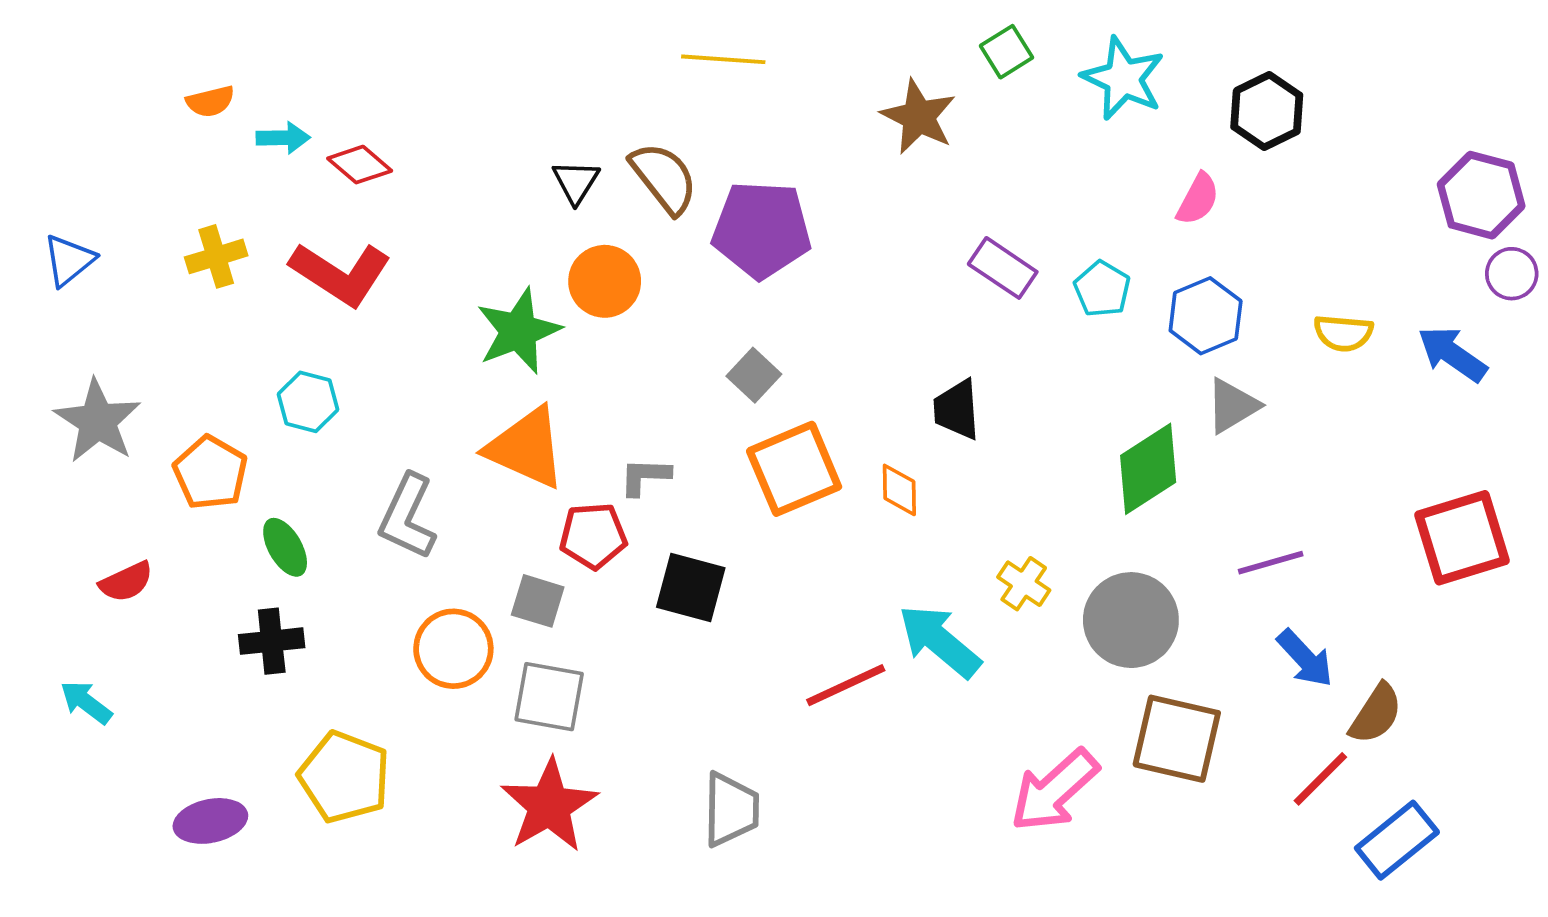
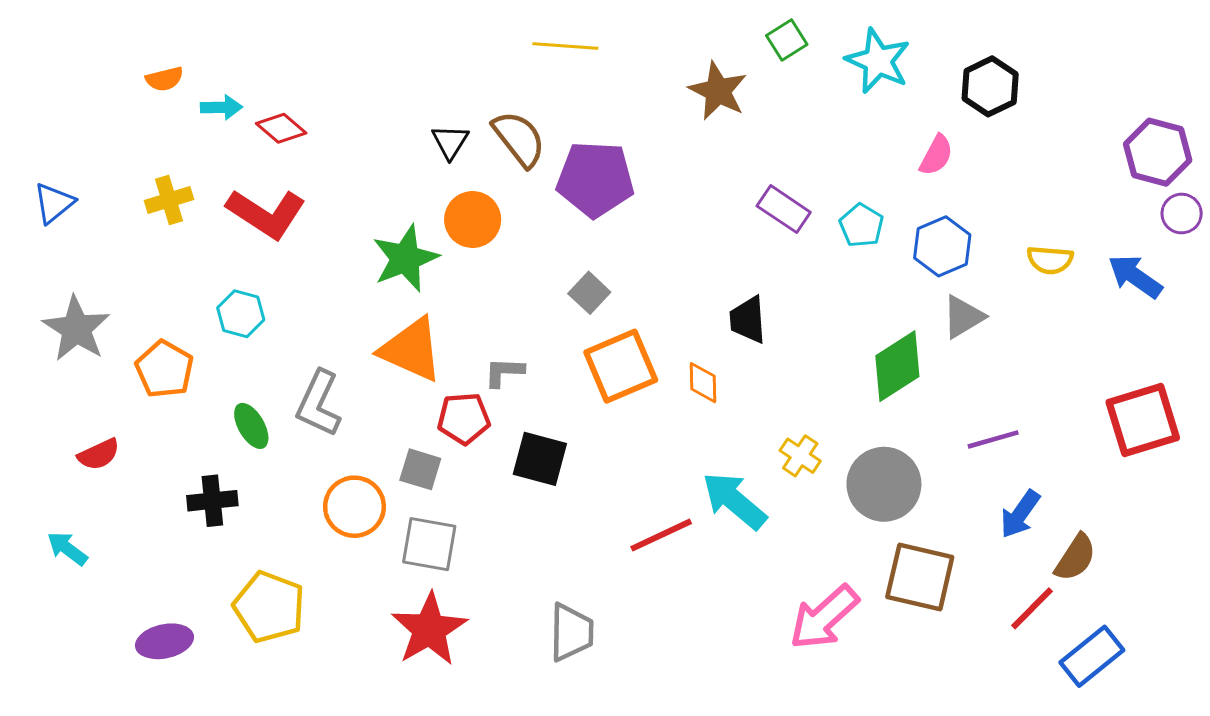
green ellipse: (285, 547) -> (251, 426), moved
blue arrow: (1305, 658) -> (1020, 514), turned 78

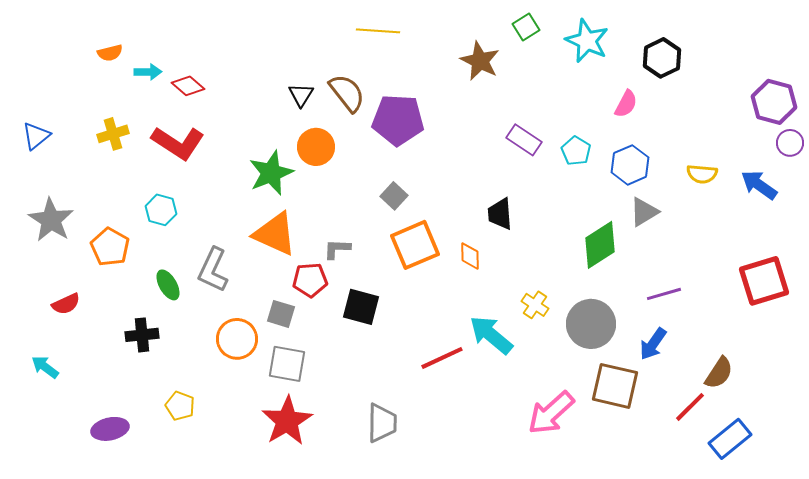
blue arrow: (1020, 514) -> (653, 344), moved
yellow pentagon: (269, 607) -> (180, 406), size x0.6

